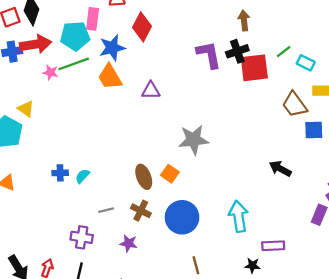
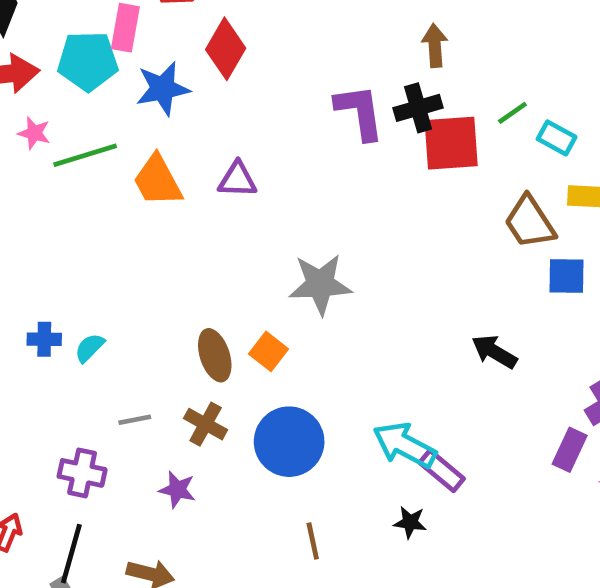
green line: (74, 64) -> (85, 155), moved
orange trapezoid: (110, 77) -> (158, 181), moved
cyan arrow: (239, 216) -> (405, 445), turned -56
purple rectangle: (273, 246) -> (442, 471), moved, turned 40
black star: (252, 265) -> (410, 522), moved

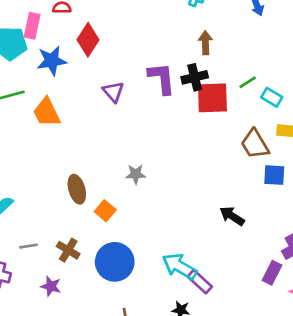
purple triangle: (237, 180) -> (113, 92), moved, turned 45
gray star: (320, 284) -> (136, 174), size x0.6
brown ellipse: (215, 355) -> (77, 189), moved

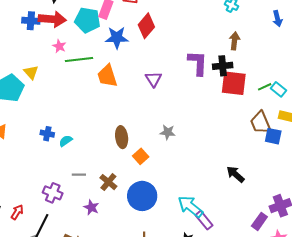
green line: (248, 82) -> (265, 87), moved
purple triangle: (113, 92) -> (153, 79), moved
blue square: (274, 175) -> (273, 136), moved

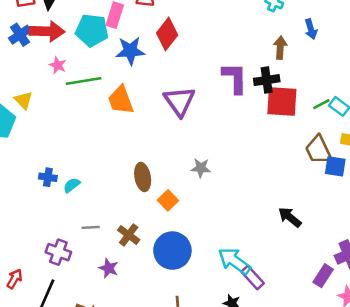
blue arrow: (277, 19) -> (311, 29), moved
blue cross: (31, 21) -> (20, 35), turned -36
purple triangle: (153, 79) -> (180, 101), size x1.5

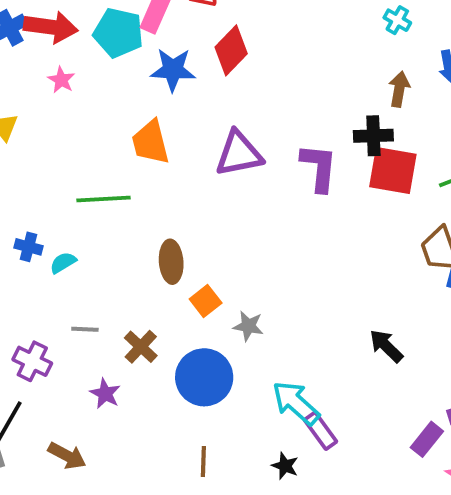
purple L-shape: (235, 78) -> (319, 168), moved
green line: (84, 81) -> (103, 199), moved
purple triangle: (180, 101) -> (239, 154), turned 48
gray star: (201, 168) -> (248, 326), moved

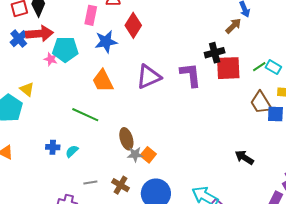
cyan pentagon: (118, 33) -> (65, 49), moved
brown arrow: (399, 89) -> (233, 26), moved, turned 48
green line: (103, 199) -> (85, 115), turned 40
gray star: (248, 326) -> (135, 154), moved

